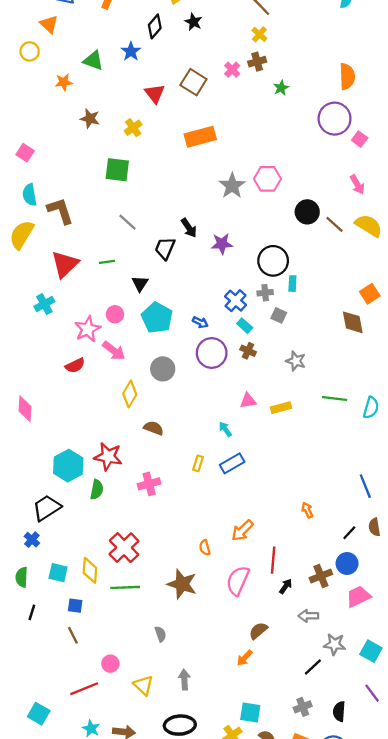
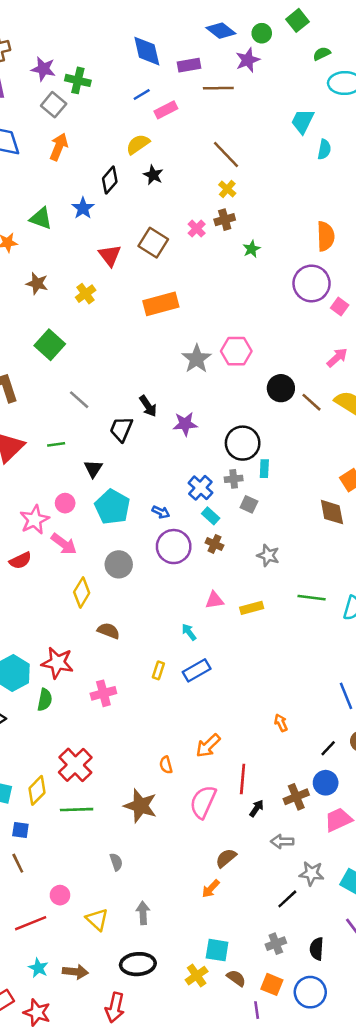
green square: (117, 170) -> (50, 345), moved, turned 35
pink arrow: (357, 185) -> (337, 358), turned -102
yellow diamond: (90, 570) -> (37, 790), turned 40

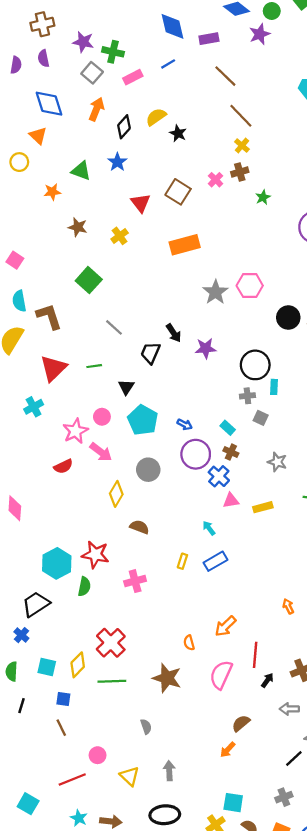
brown line: (218, 88) -> (225, 76), moved, turned 45
pink rectangle: (166, 110) -> (133, 77), moved
yellow semicircle: (138, 144) -> (156, 117), moved
black diamond: (110, 180) -> (124, 127), moved
blue cross: (200, 488) -> (219, 476), moved

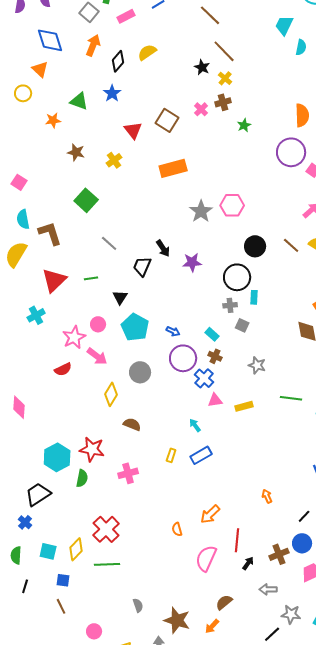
black star: (178, 133) -> (202, 67), moved
black circle: (288, 318) -> (255, 246), moved
brown star: (167, 678) -> (177, 620), moved

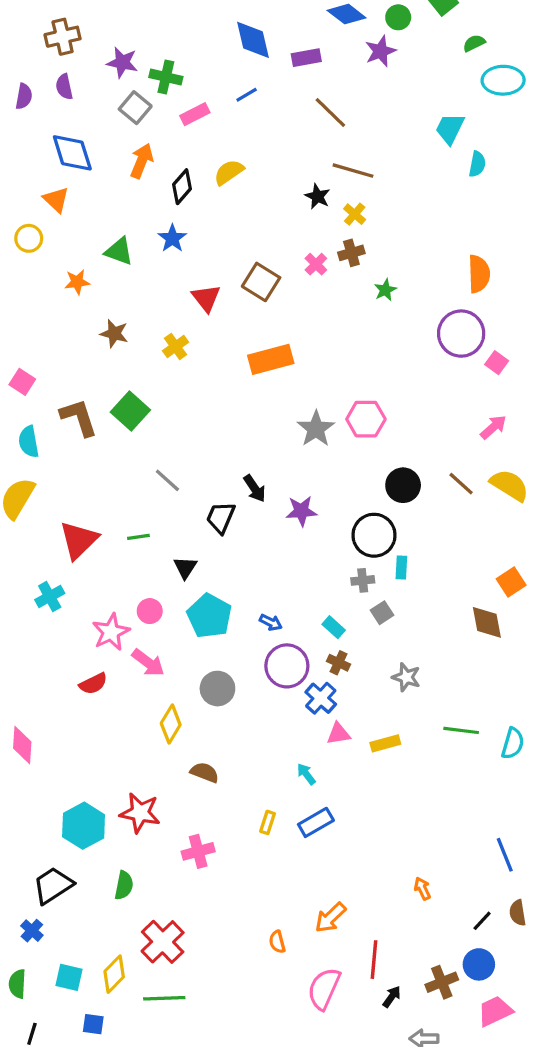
brown line: (224, 51) -> (353, 171), turned -30
brown L-shape: (50, 233) -> (79, 417), moved
gray square: (242, 325) -> (382, 613), turned 32
green semicircle: (82, 478) -> (124, 885), moved

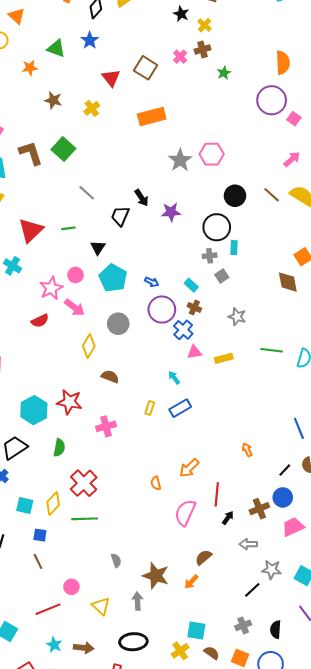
cyan cross: (50, 597) -> (13, 266), turned -30

